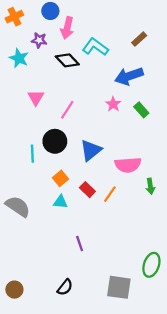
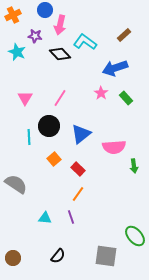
pink triangle: (36, 97) -> (25, 98), moved
orange line: (110, 194) -> (78, 194), moved
cyan triangle: (60, 202) -> (45, 218), moved
green ellipse: (151, 265) -> (135, 236), turned -60

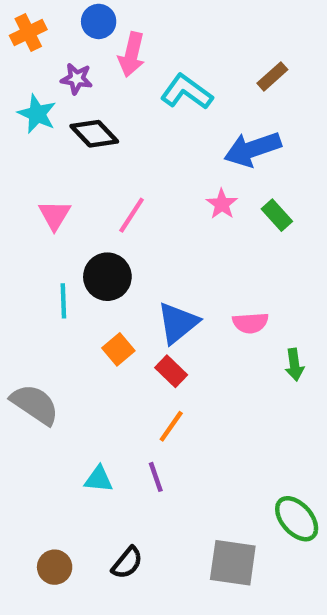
black diamond: (60, 54) -> (94, 134), moved
blue triangle: (81, 134) -> (178, 323), moved
pink semicircle: (114, 147) -> (250, 323), size x0.7
brown circle: (13, 258) -> (55, 567), moved

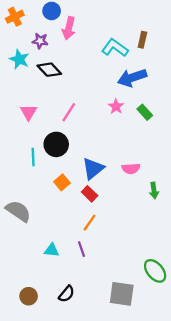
brown rectangle: (272, 76) -> (142, 40), turned -35
cyan L-shape: (187, 92) -> (115, 48), moved

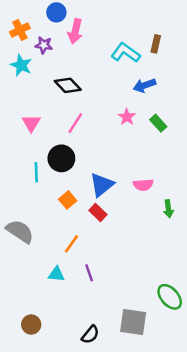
orange cross: (15, 17) -> (20, 30), moved
black diamond: (49, 70) -> (68, 85), moved
blue arrow: (132, 78) -> (144, 85), size x0.7
orange line: (90, 223) -> (71, 244), moved
black semicircle: (67, 294) -> (90, 335), moved

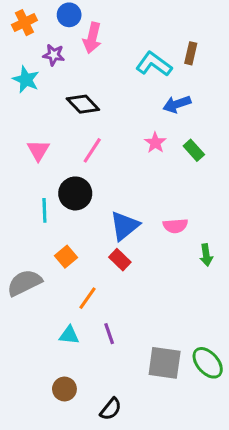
orange cross: (20, 30) -> (24, 23), moved
orange square: (68, 200) -> (66, 257), moved
gray semicircle: (20, 231) -> (24, 283), turned -60
gray square: (133, 322) -> (165, 363), moved
brown circle: (31, 325) -> (64, 389), moved

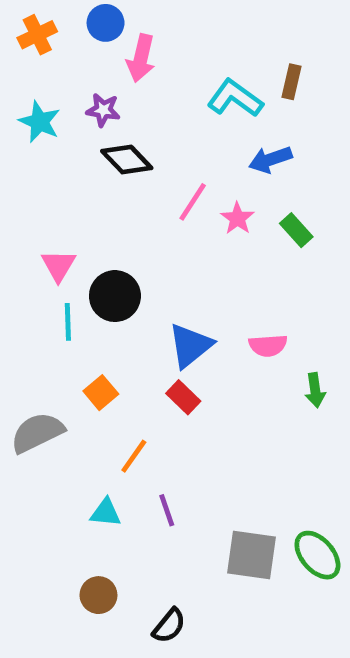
purple star: (54, 55) -> (103, 110), moved
pink triangle: (38, 150) -> (58, 265), moved
pink line: (92, 150) -> (193, 202), moved

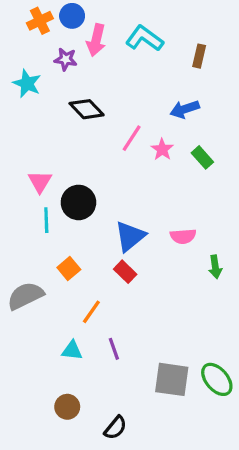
orange cross: (37, 35) -> (40, 21), moved
cyan L-shape: (235, 98) -> (144, 38), moved
purple star: (103, 110) -> (66, 59), moved

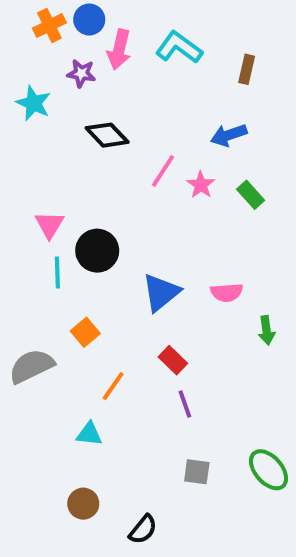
red rectangle: (125, 272) -> (173, 360), moved
purple line: (114, 349) -> (185, 404), moved
gray square: (172, 379) -> (197, 472), moved, size x0.6

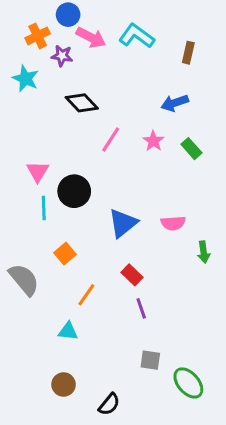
orange cross: (49, 26) -> (38, 36), moved
pink arrow: (119, 49) -> (91, 37), turned -76
pink line: (163, 171) -> (111, 139), moved
gray semicircle: (31, 366) -> (24, 279), turned 76
green ellipse: (269, 470) -> (188, 383), moved

